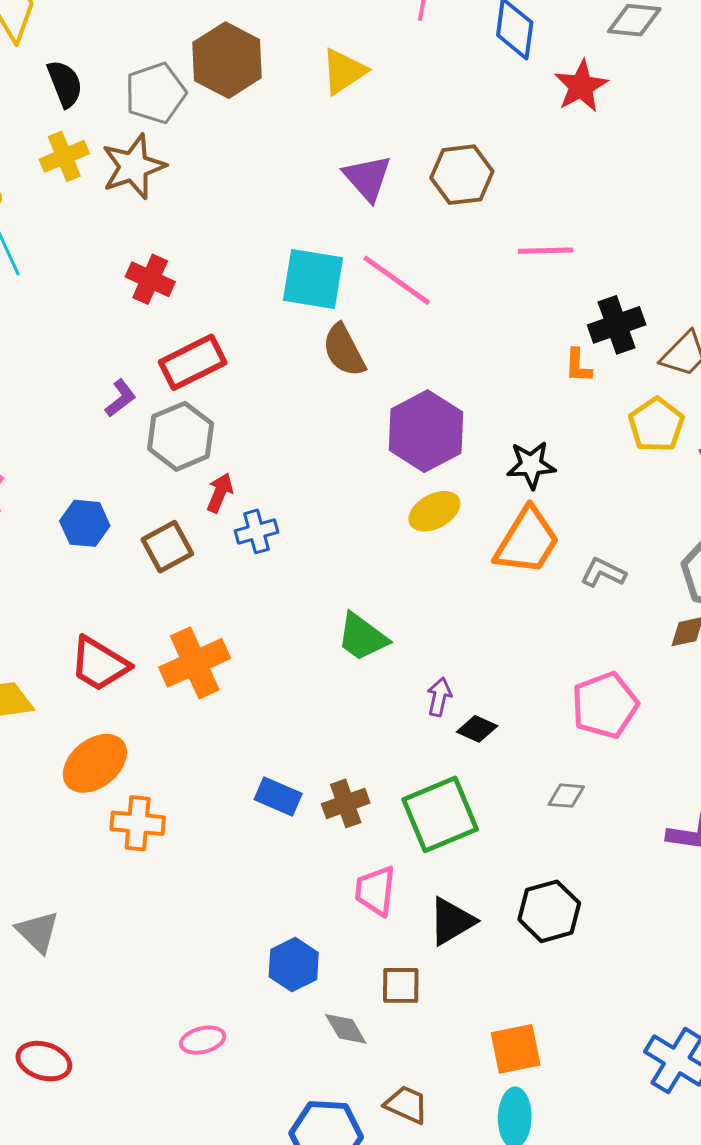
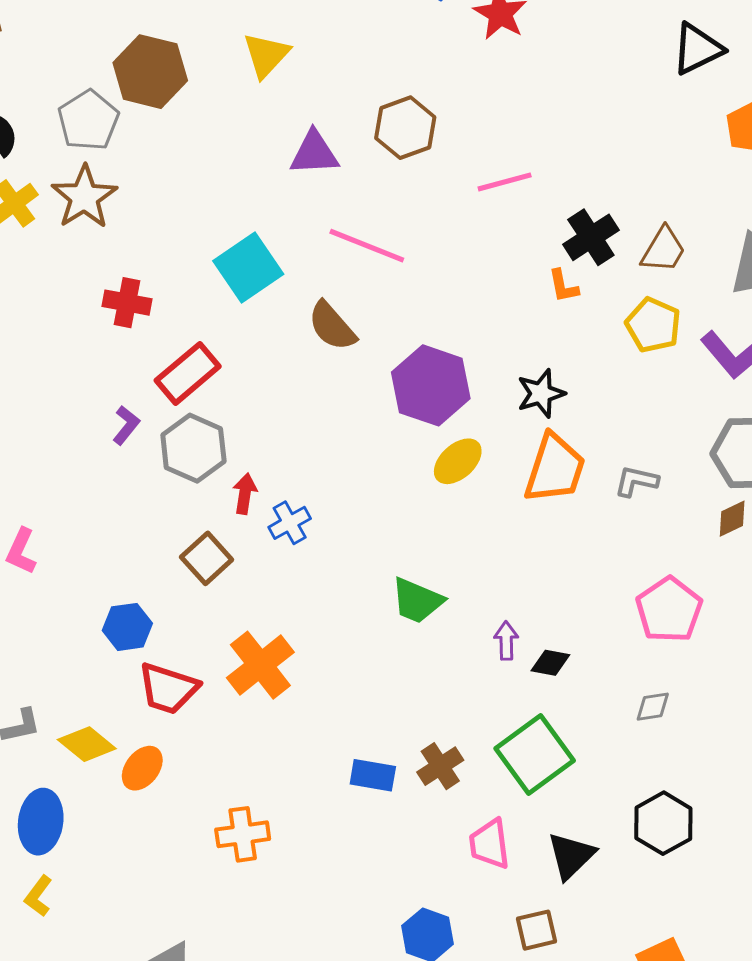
purple triangle: (367, 178) -> (314, 153), turned -38
cyan square: (313, 279) -> (248, 267), moved, turned -30
blue hexagon: (85, 523) -> (127, 627), moved
orange ellipse: (95, 763) -> (142, 768), moved, size x0.7

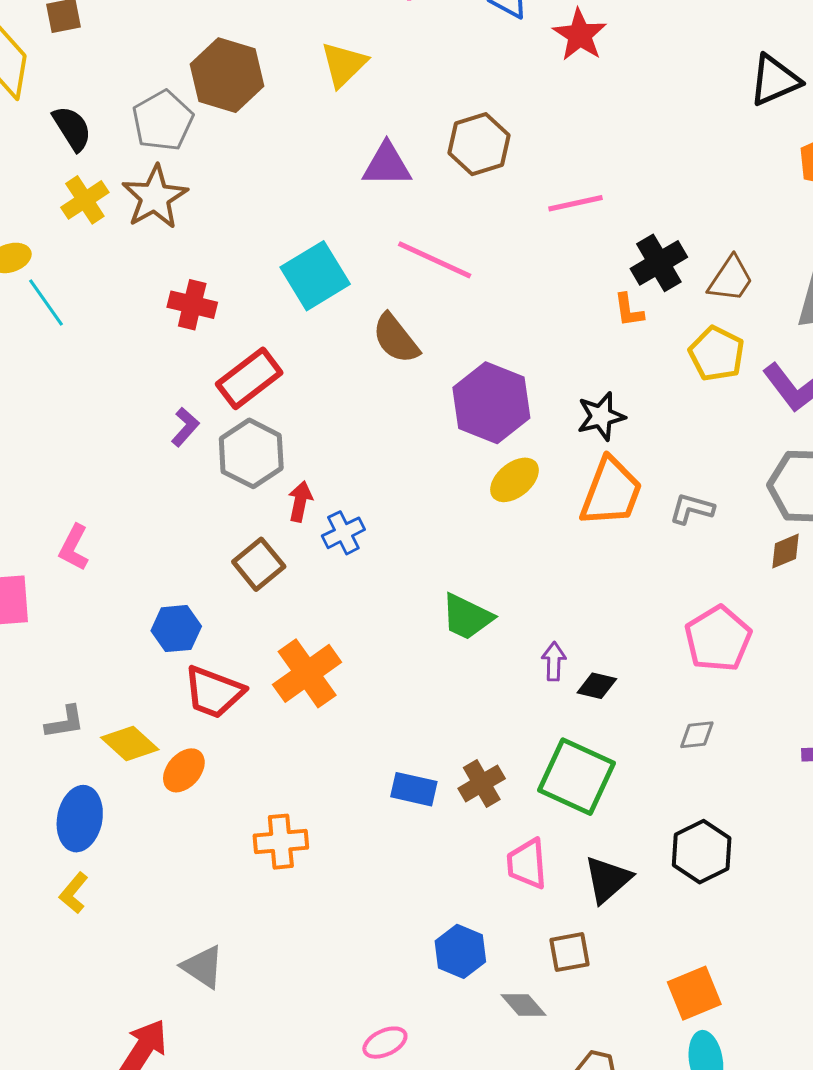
green square: (535, 755) -> (576, 777), turned -32

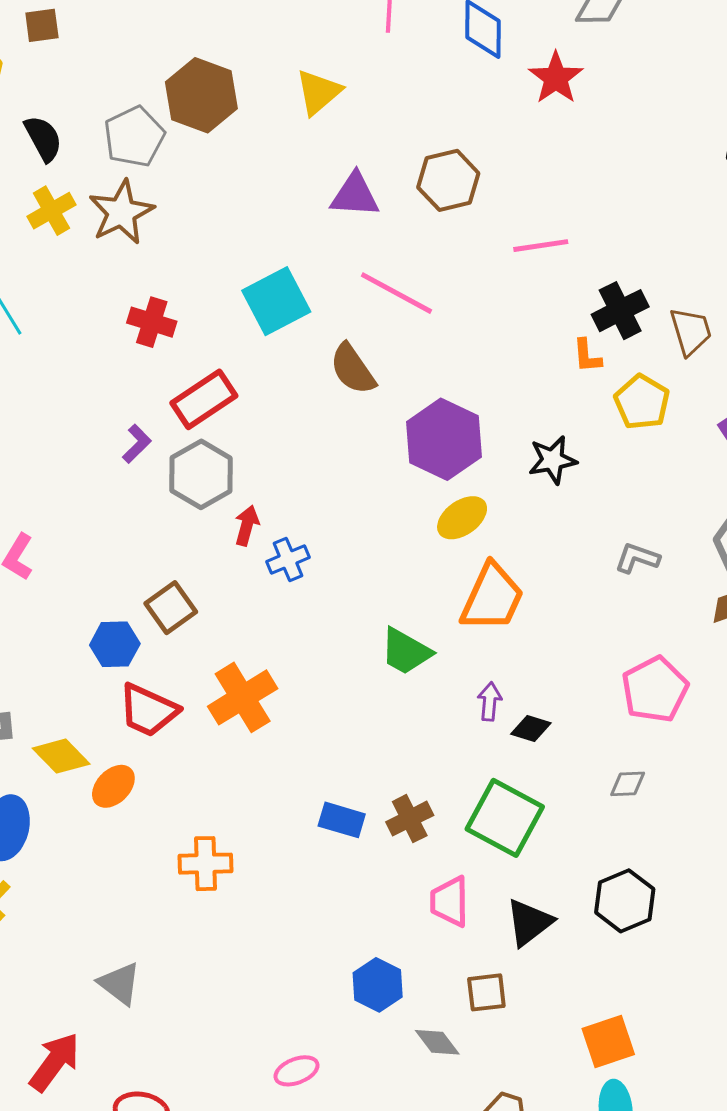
brown trapezoid: (731, 279) -> (691, 331), turned -54
yellow pentagon: (717, 354) -> (642, 402), moved
orange trapezoid: (611, 492) -> (492, 598), moved
brown square: (259, 564) -> (171, 608), moved

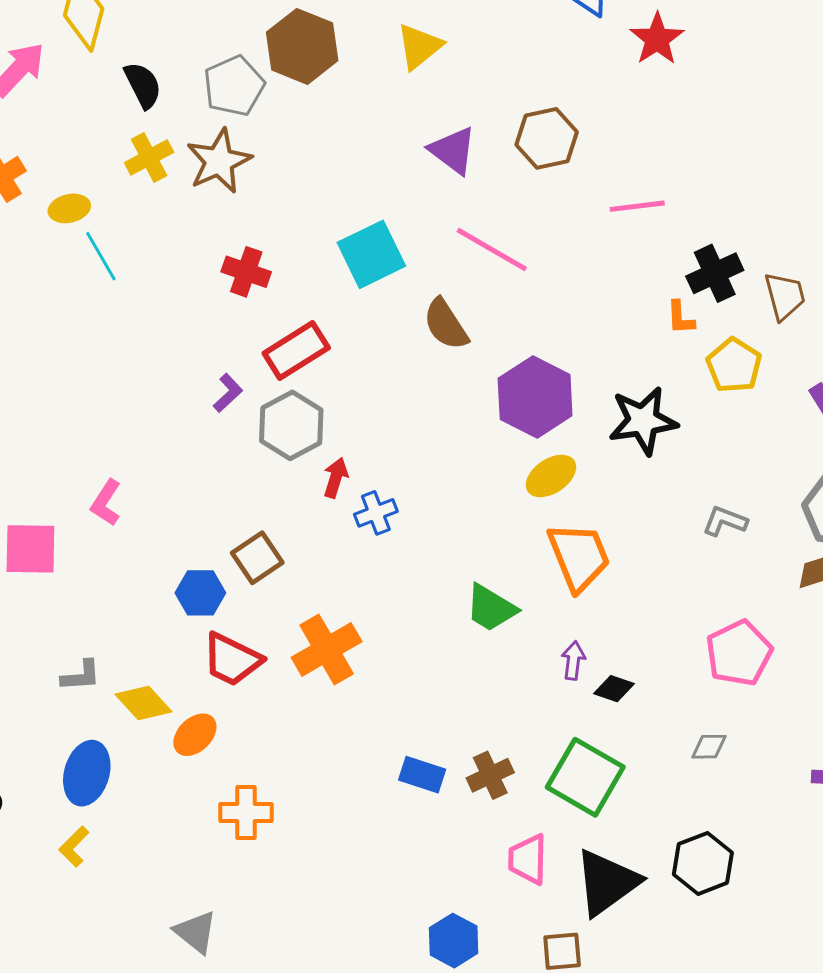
purple triangle: (355, 195) -> (453, 150), turned 32
black star: (553, 460) -> (643, 421), size x1.4
orange trapezoid: (492, 598) -> (579, 557), turned -48
orange cross: (206, 864) -> (246, 812), moved
black triangle: (529, 923) -> (607, 882), size x1.4

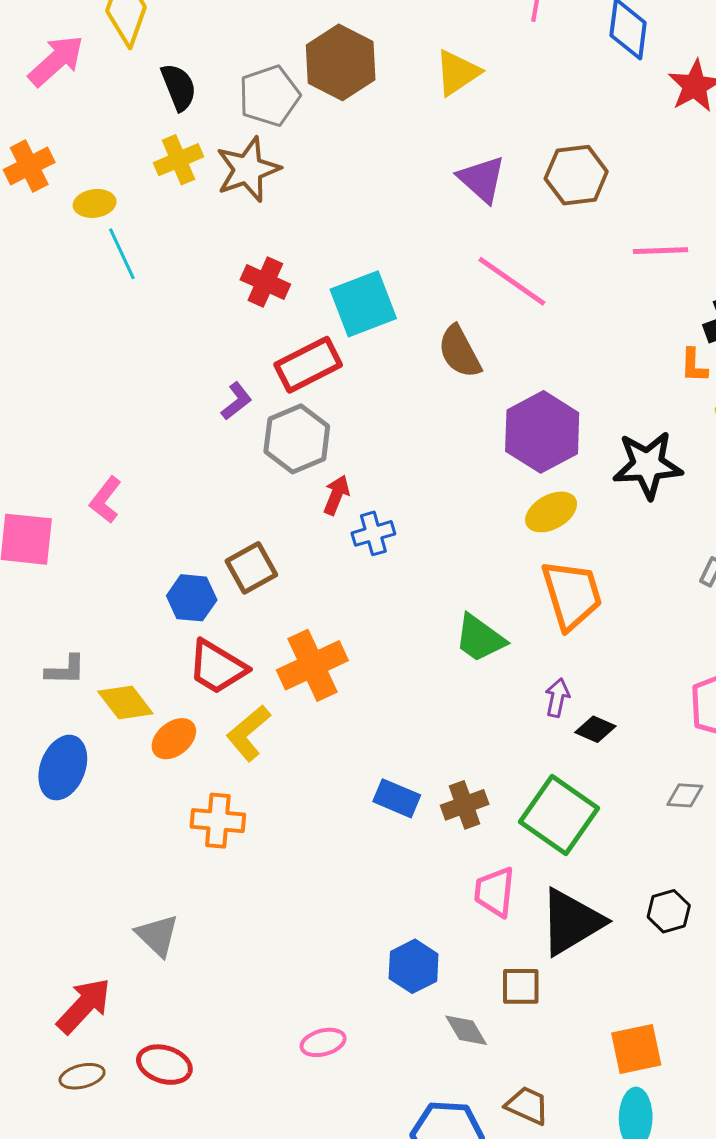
cyan square: (371, 254) -> (363, 304), moved
yellow L-shape: (74, 847) -> (248, 733), moved, size x1.4
black hexagon: (703, 863) -> (669, 911), size x0.7

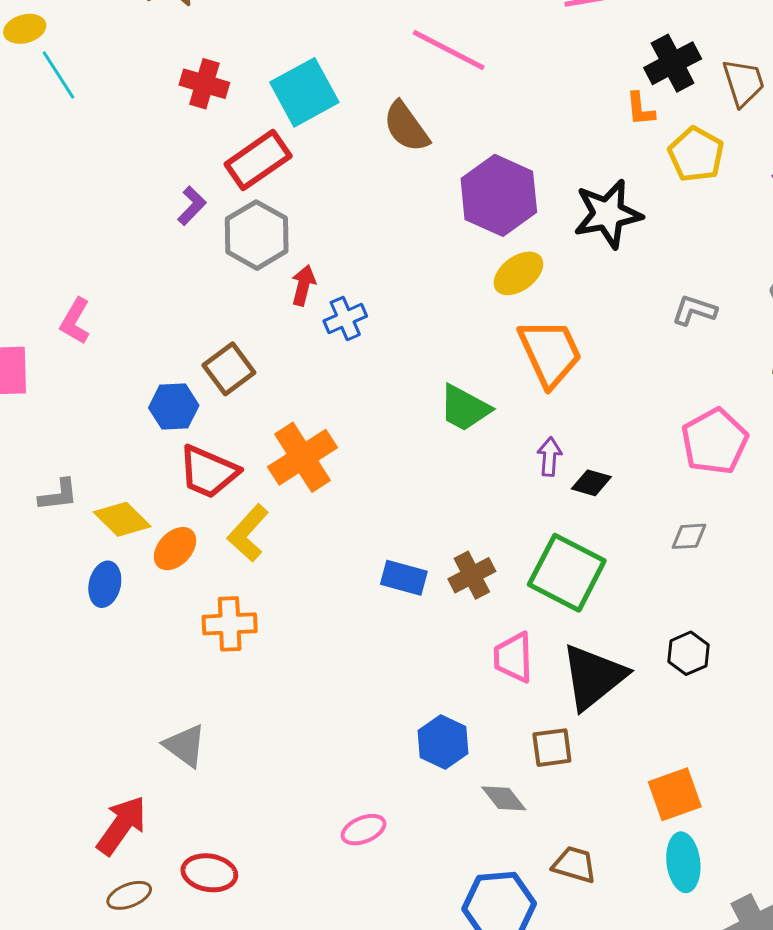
blue ellipse: (63, 768) -> (105, 584), moved, size x0.7

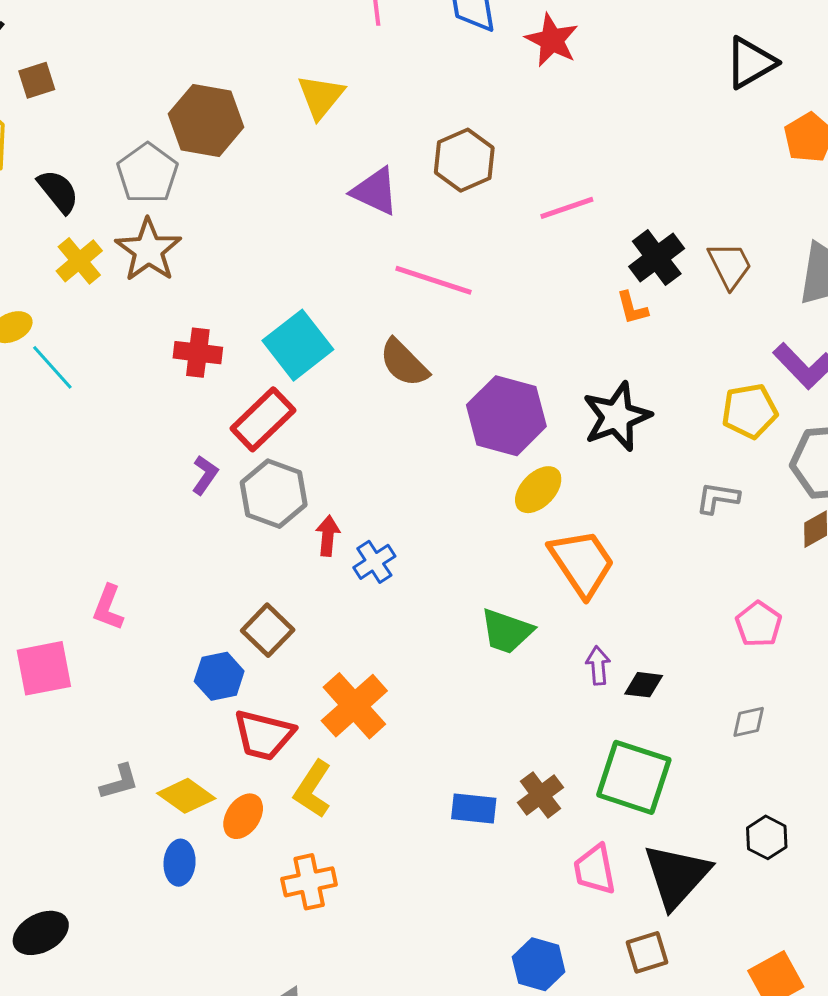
yellow pentagon: (696, 154) -> (750, 411), moved, turned -30
pink pentagon: (715, 441) -> (759, 624), size x0.7

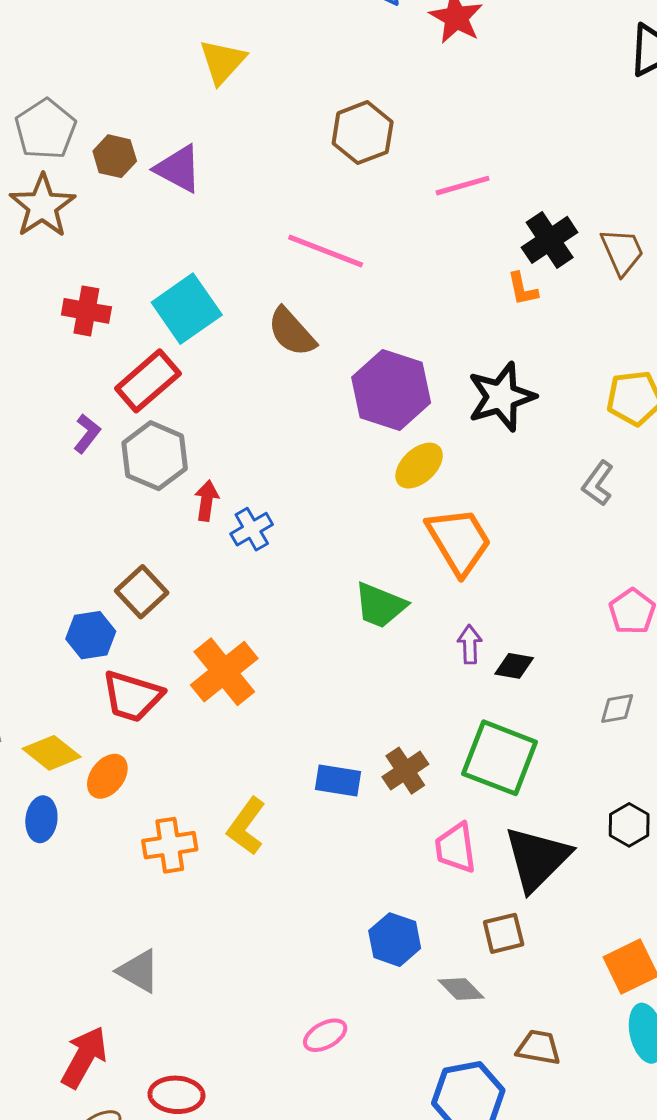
brown hexagon: (206, 121) -> (115, 156), moved, size x0.6
purple triangle: (375, 191) -> (178, 169), moved
gray L-shape: (718, 498) -> (598, 483), turned -66
yellow L-shape: (313, 789) -> (246, 826), moved

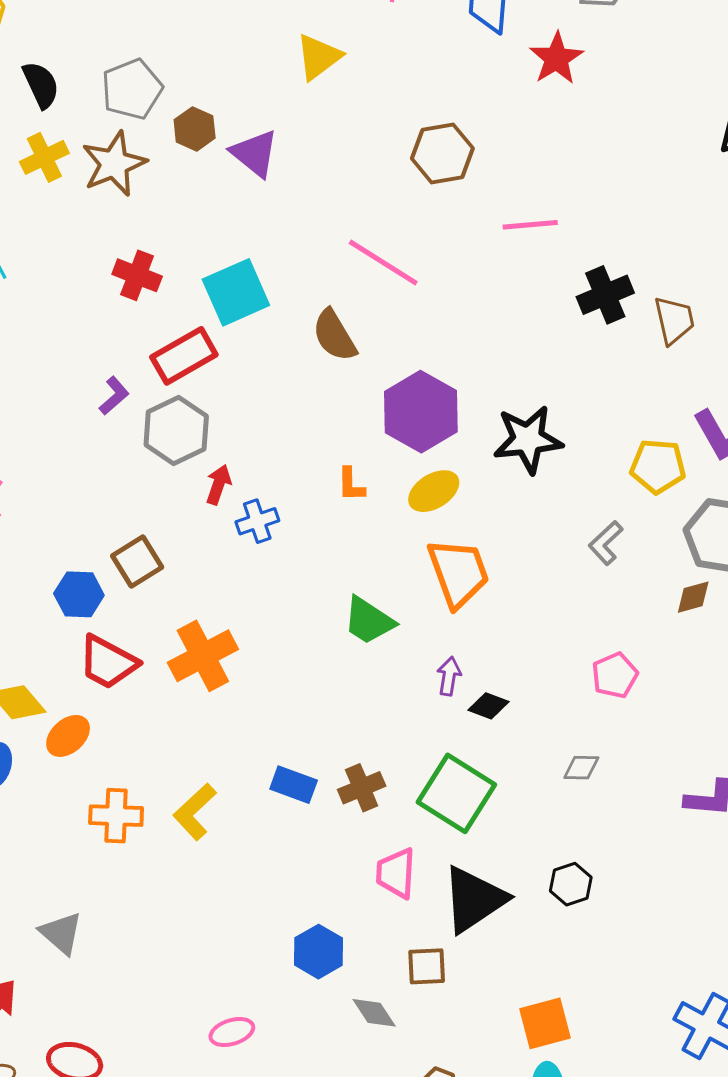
orange L-shape: (522, 289) -> (351, 485), moved

